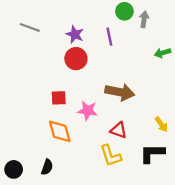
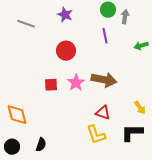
purple star: (75, 34) -> (65, 15), moved
purple line: (109, 37) -> (105, 36), moved
pink star: (88, 111) -> (76, 83), moved, turned 30
orange diamond: (60, 131) -> (17, 115), moved

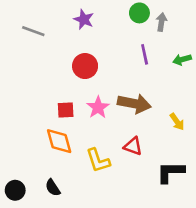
purple line: (105, 36) -> (145, 54), moved
yellow arrow: (140, 108) -> (177, 122), moved
orange diamond: (17, 115) -> (59, 141), moved
yellow L-shape: (96, 135) -> (98, 160), moved
black semicircle: (41, 145) -> (53, 188), turned 128

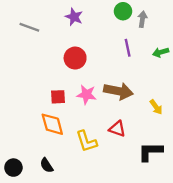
pink star: (98, 107) -> (86, 95), turned -30

